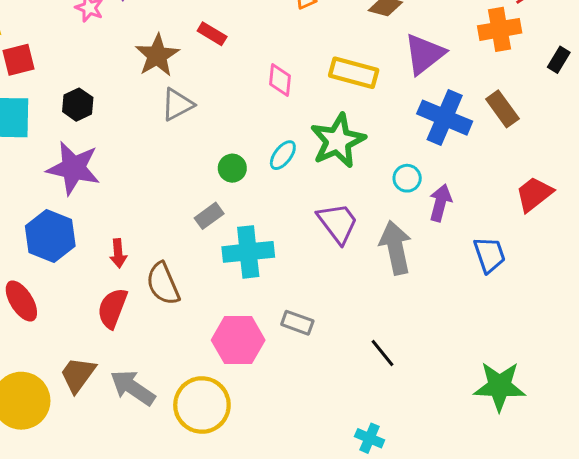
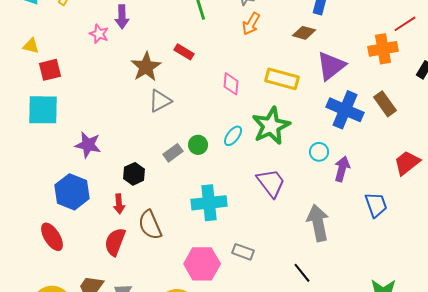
black hexagon: (78, 105) -> (134, 174), moved
purple star: (73, 168) -> (88, 145), size x0.7
gray rectangle: (209, 216) -> (173, 153), moved
gray arrow: (396, 248) -> (318, 223), moved

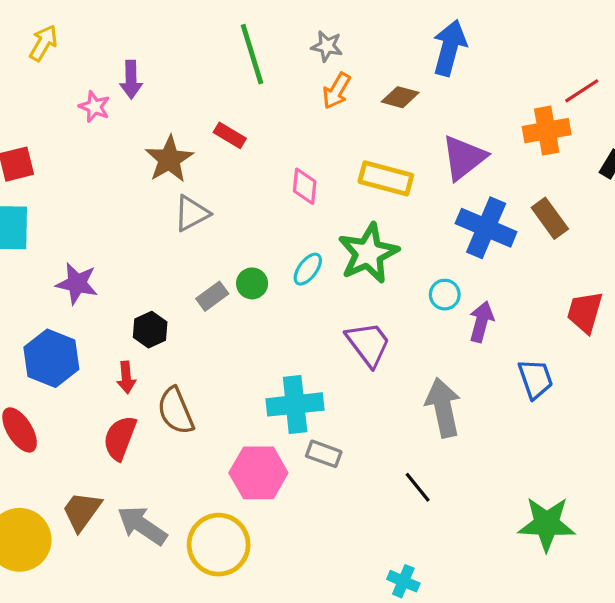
brown diamond: (304, 33) -> (400, 97), moved
red trapezoid: (407, 163) -> (585, 312), turned -36
cyan cross: (209, 203) -> (295, 404), moved

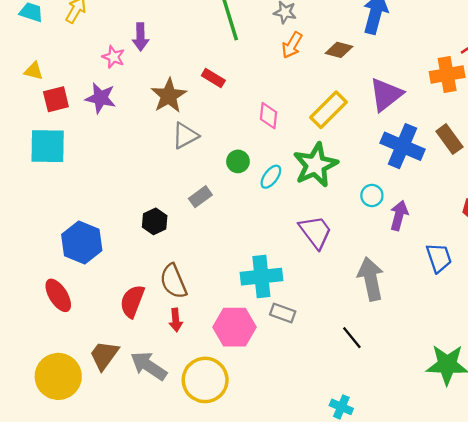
yellow rectangle: (386, 178) -> (328, 110), turned -60
purple star: (77, 283) -> (101, 98), moved
green circle: (252, 283) -> (238, 161), moved
red arrow: (126, 377) -> (176, 320), moved

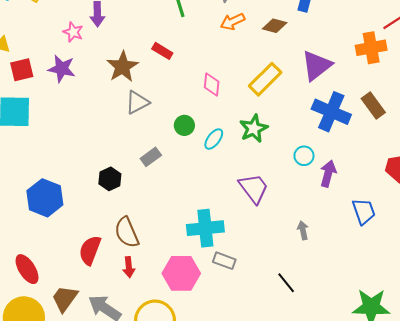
orange arrow: (292, 45) -> (233, 22), turned 35
green star: (316, 165) -> (254, 129), size x0.7
gray arrow: (371, 279) -> (303, 230), size x0.5
red ellipse: (58, 295) -> (27, 269), moved

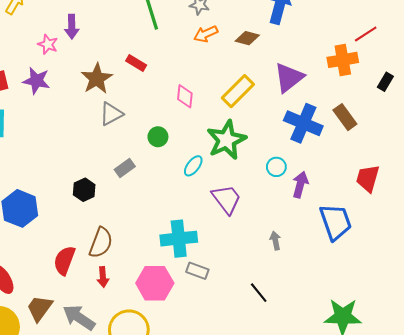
green star: (254, 129) -> (226, 140), size x1.4
cyan ellipse: (214, 139) -> (193, 166), moved
blue trapezoid: (364, 211) -> (336, 222), size x1.4
brown semicircle: (127, 232) -> (101, 243), turned -136

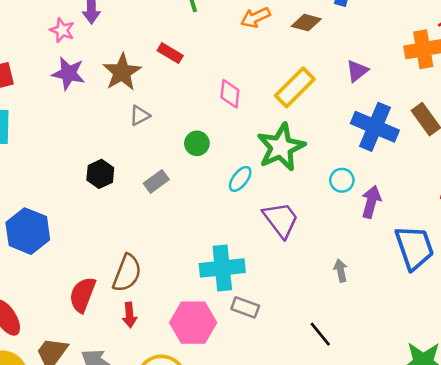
purple triangle: (289, 78) -> (357, 71), size x0.6
purple star: (36, 81) -> (68, 73), moved
gray triangle: (111, 114) -> (140, 115), size x0.7
black hexagon: (84, 190) -> (100, 174), moved

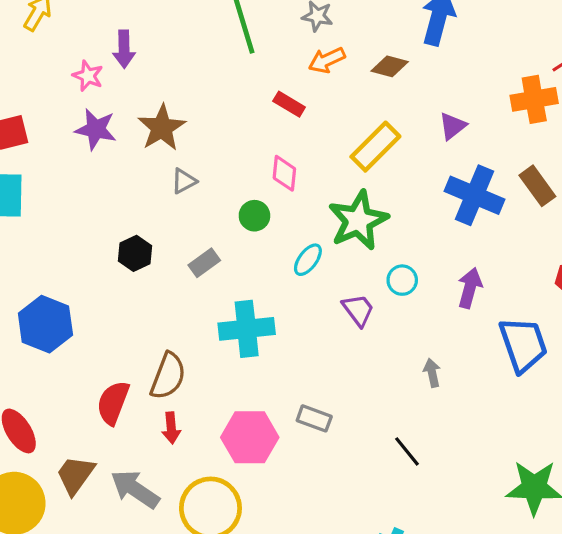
red rectangle: (170, 53) -> (289, 104), moved
pink diamond: (230, 94) -> (284, 173), moved
cyan circle: (342, 180) -> (402, 280), moved
purple trapezoid: (281, 220) -> (358, 310), size x0.7
cyan cross: (222, 268) -> (247, 329), moved

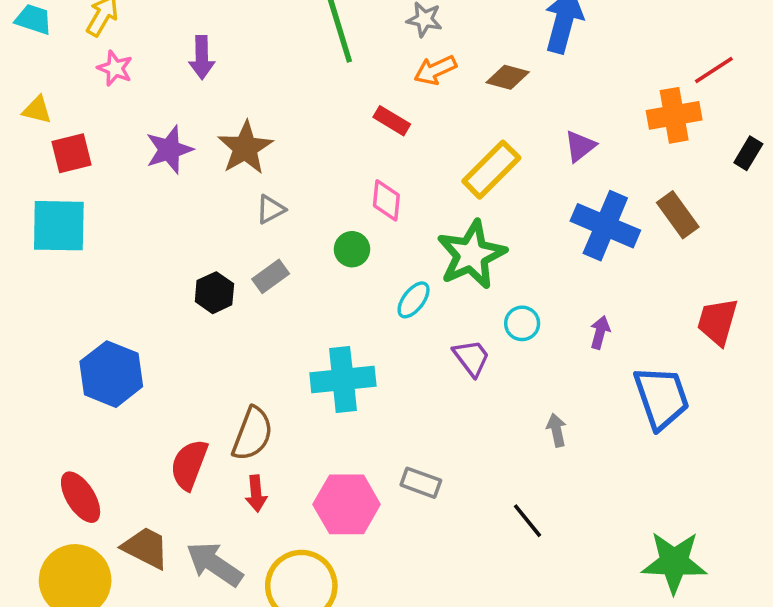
pink star: (88, 76) -> (115, 68), moved
purple star: (96, 129) -> (169, 150), turned -30
gray rectangle: (204, 263) -> (271, 276), moved
purple arrow: (470, 288) -> (600, 332), size x0.7
brown trapezoid: (75, 475) -> (146, 548), turned 81

